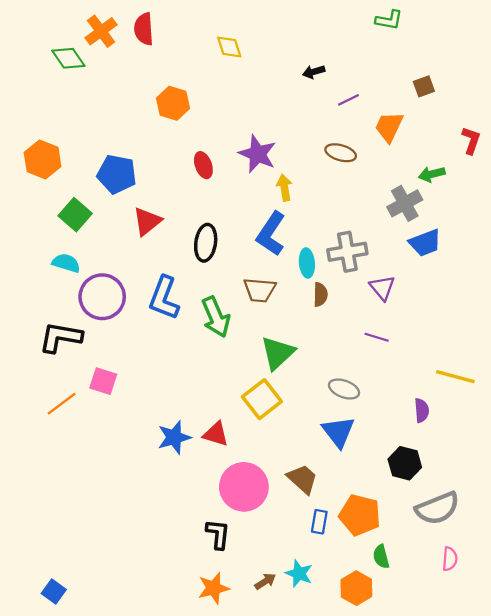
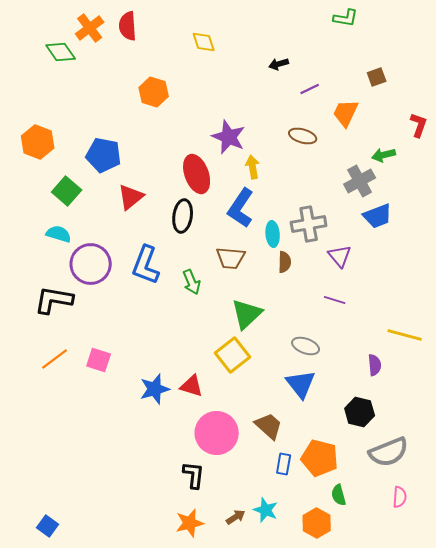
red ellipse: (203, 165) -> (197, 174), moved, size x1.6
green arrow: (216, 317) -> (192, 282), size x0.7
pink square: (103, 381) -> (99, 360), moved

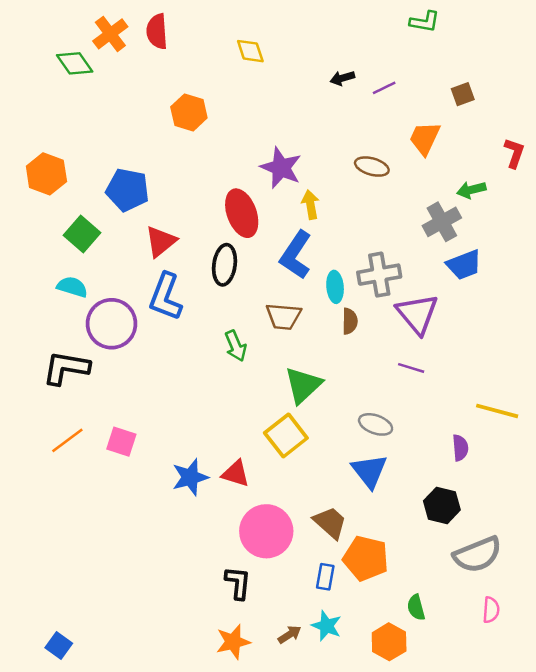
purple line: (310, 89) -> (384, 88), moved
purple triangle: (340, 256) -> (417, 314), size x1.5
blue L-shape: (146, 265) -> (166, 297), moved
orange pentagon: (320, 458) -> (366, 558), moved
blue rectangle: (284, 464) -> (325, 577), moved

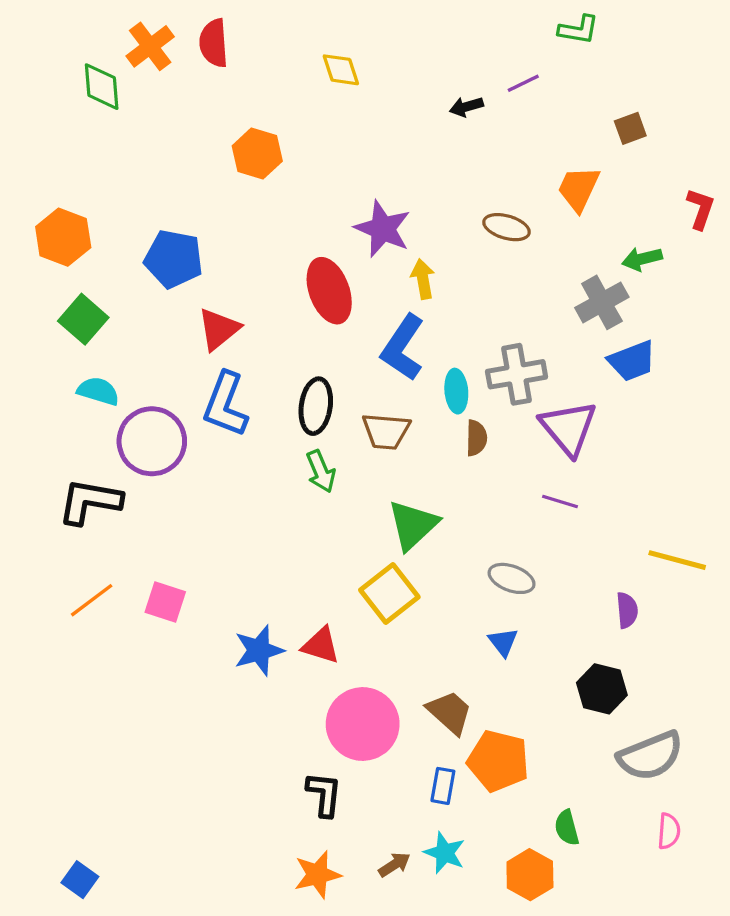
green diamond: (75, 63) -> (102, 87), turned 30
purple line: (384, 88) -> (523, 83), moved
green square: (82, 234) -> (83, 319), moved
black ellipse: (225, 265) -> (316, 406), moved
blue triangle: (369, 471) -> (503, 642), size x0.6

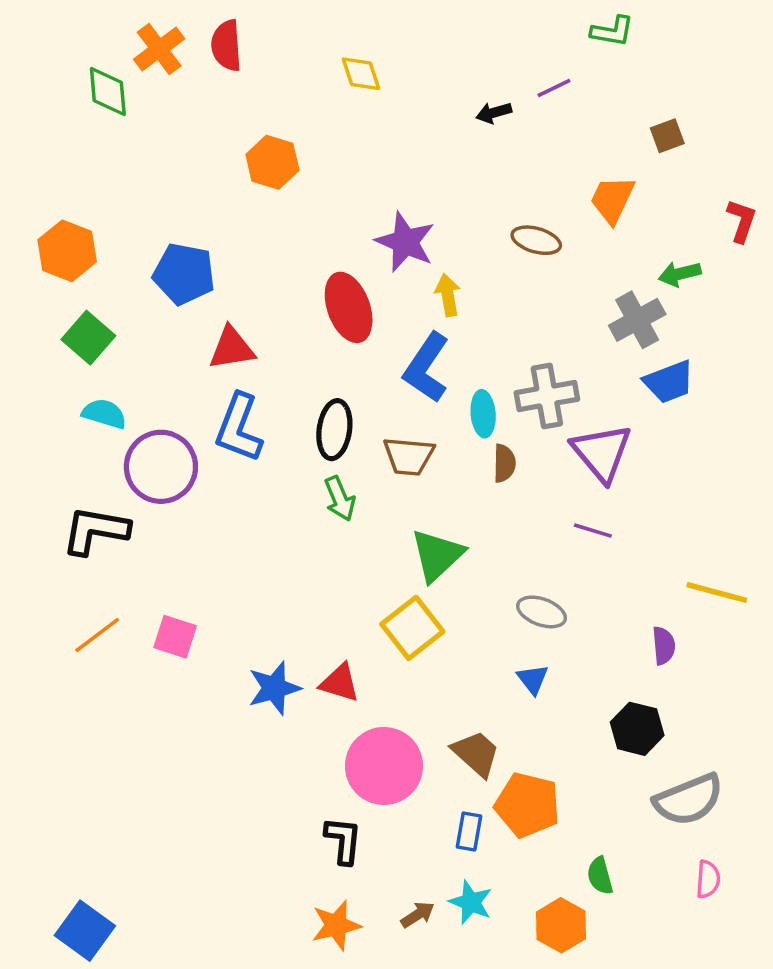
red triangle: (219, 329) -> (232, 348), turned 30
blue square: (80, 880) -> (85, 931), size x1.5

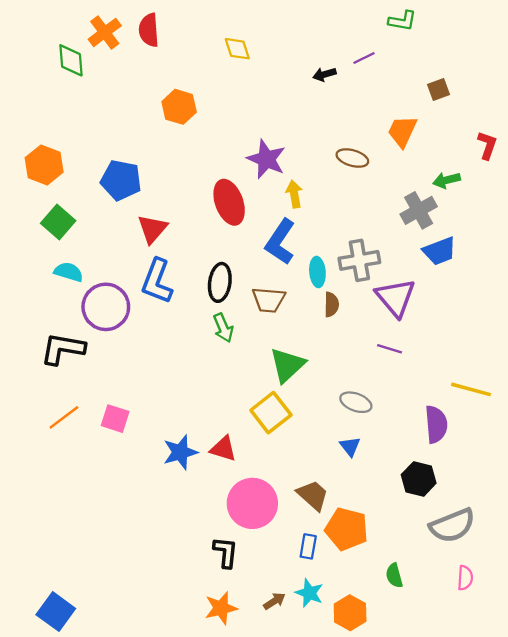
red triangle: (232, 348) -> (152, 229), turned -40
purple semicircle: (664, 646) -> (436, 424), size x1.5
orange hexagon: (561, 925) -> (350, 613), moved

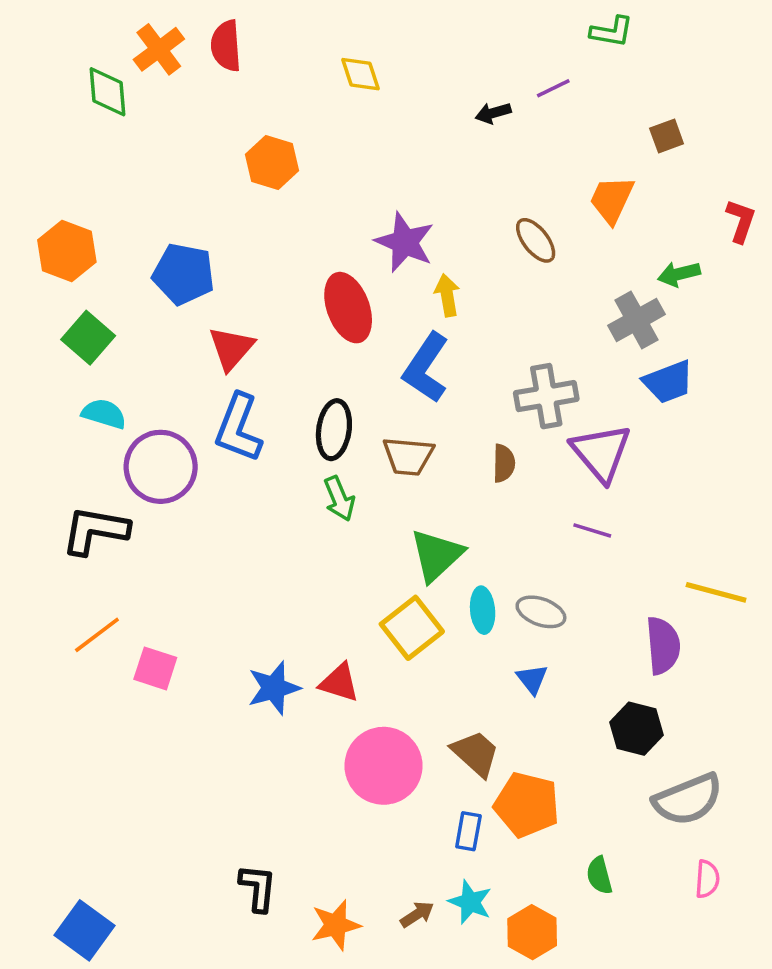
brown ellipse: (352, 158) -> (536, 240), turned 36
cyan ellipse: (317, 272) -> (483, 610), moved
pink square: (115, 419) -> (155, 668), moved
black L-shape: (226, 552) -> (258, 888), moved

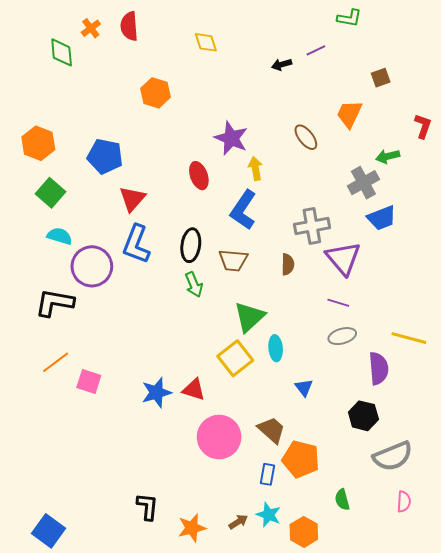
orange cross: (159, 49) -> (91, 28), size x0.7
red ellipse: (348, 308) -> (199, 176), size x0.7
gray ellipse: (541, 612) -> (342, 336), moved, turned -36

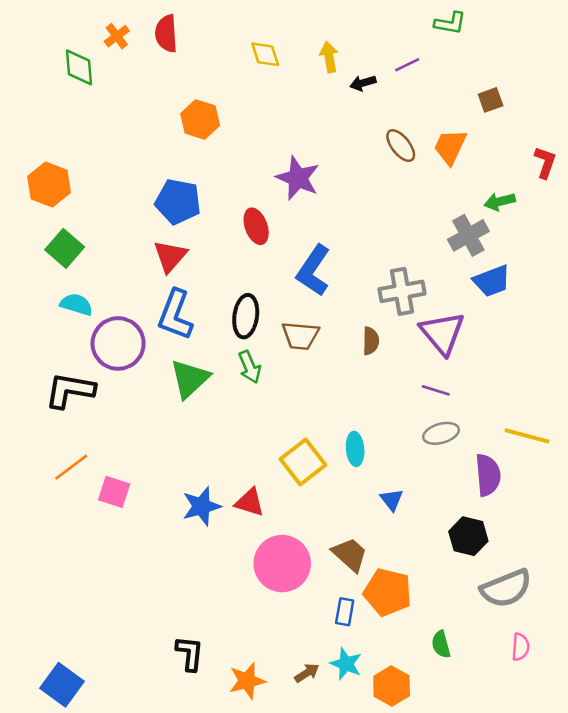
brown ellipse: (306, 137) -> (401, 146), moved
blue pentagon: (105, 156) -> (178, 202), moved
yellow arrow: (255, 168) -> (329, 57), moved
green triangle: (249, 317) -> (190, 379), moved

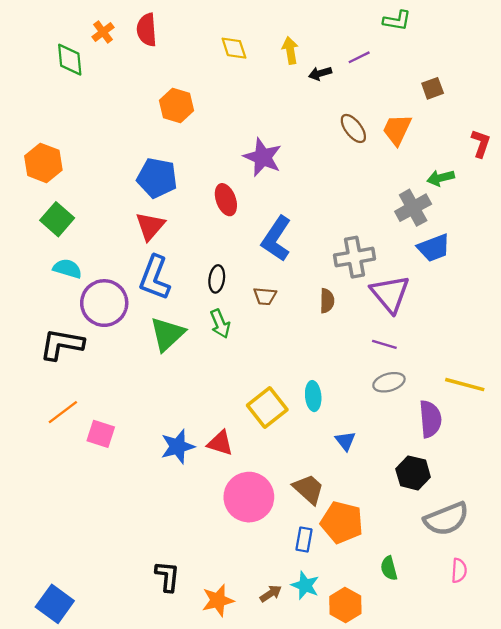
black ellipse: (246, 316) -> (217, 279), size x0.7
brown trapezoid: (300, 336) -> (265, 296), size x0.7

